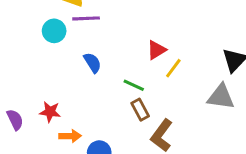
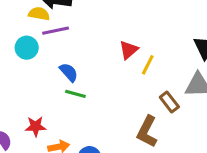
green line: (134, 85) -> (75, 94), moved
brown rectangle: (140, 110) -> (169, 102), moved

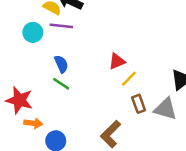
brown rectangle: (169, 102) -> (139, 104), moved
red star: (36, 126) -> (19, 100), size x1.5

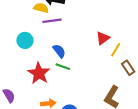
cyan circle: (33, 32) -> (25, 40), moved
red star: (19, 100) -> (39, 73), moved, turned 30

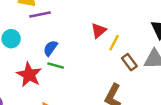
blue semicircle: (59, 51) -> (50, 48), turned -104

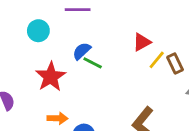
brown rectangle: (129, 62) -> (175, 63), moved
green line: (56, 66) -> (93, 63), moved

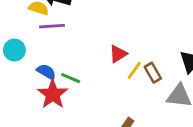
blue semicircle: (82, 51) -> (46, 72), moved, turned 78
red star: (51, 77) -> (53, 94), moved

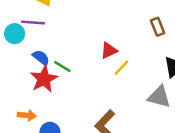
purple line: (52, 26) -> (33, 22), moved
brown rectangle: (153, 73) -> (158, 27), moved

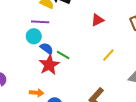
cyan circle: (15, 34) -> (34, 36), moved
red triangle: (109, 50) -> (97, 20), moved

